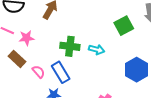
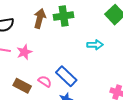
green cross: (70, 46) -> (64, 16), moved
brown rectangle: (17, 59) -> (22, 86), moved

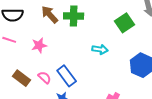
brown arrow: (40, 18) -> (50, 15), turned -66
pink star: (24, 52) -> (39, 45), moved

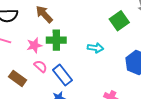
green cross: (74, 16) -> (56, 40), moved
pink semicircle: (45, 77) -> (40, 66), moved

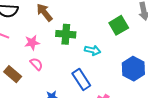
green cross: (56, 40) -> (66, 34), moved
blue rectangle: (63, 75) -> (81, 80), moved

